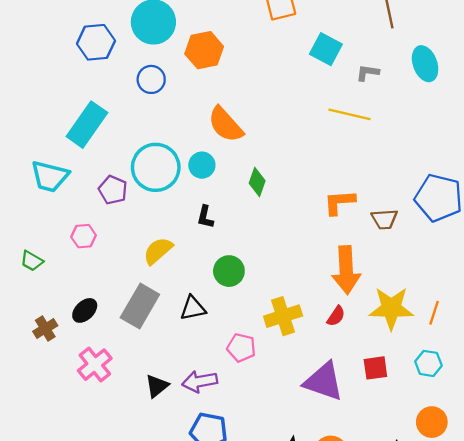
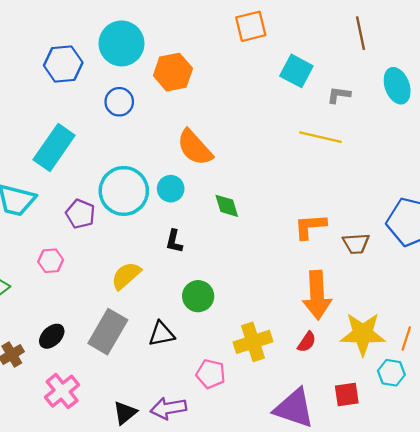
green diamond: (257, 182) -> (227, 206), turned -36
cyan hexagon: (428, 363) -> (391, 373), moved

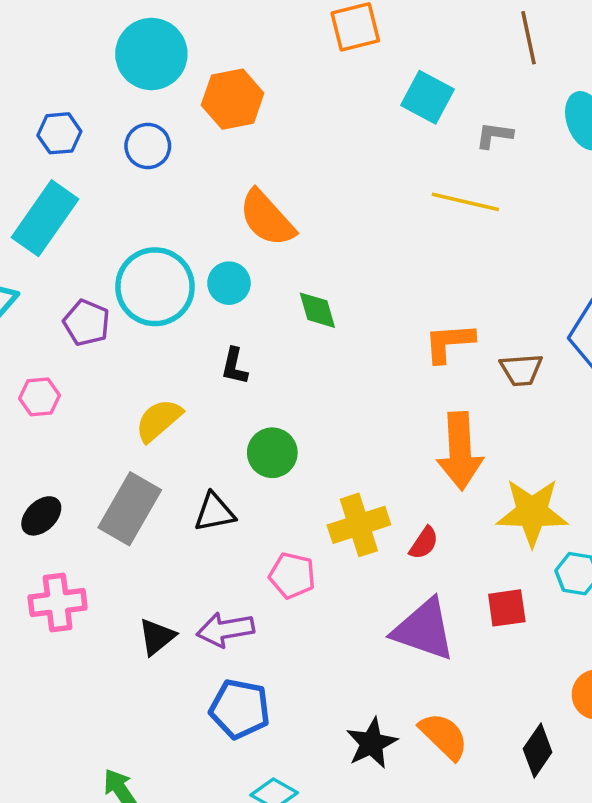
blue hexagon: (63, 64) -> (59, 133), moved, size x0.7
red semicircle: (307, 342) -> (424, 543), moved
pink cross: (62, 391) -> (58, 603), turned 32

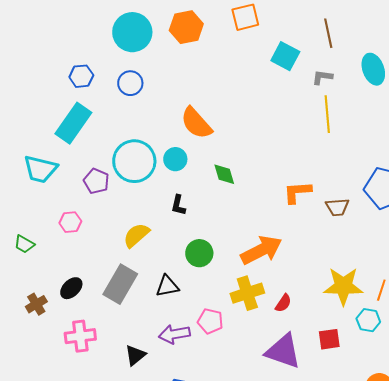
brown line: (528, 38) -> (328, 33), moved
orange hexagon: (233, 99) -> (186, 27), moved
yellow line: (465, 202) -> (327, 114), moved, turned 72
orange arrow: (460, 451) -> (261, 250), moved, turned -114
purple arrow: (225, 630) -> (174, 334), moved

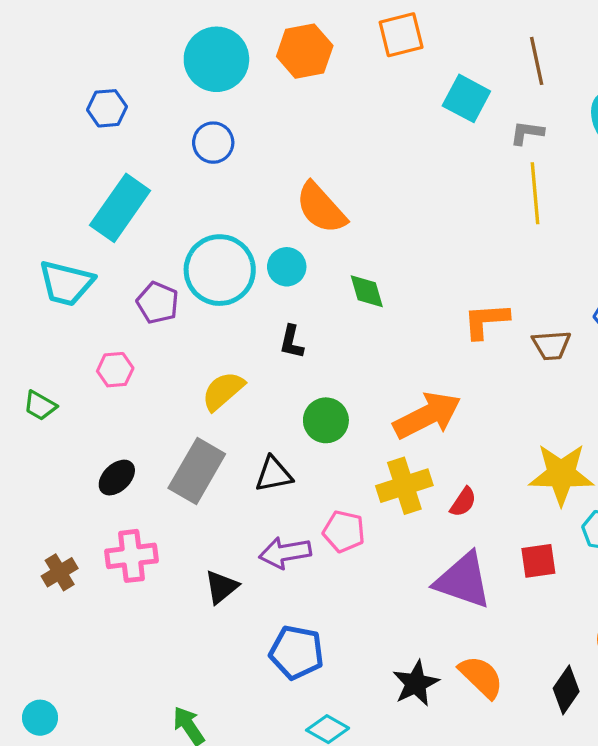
blue hexagon: (81, 76) -> (107, 108), moved
brown cross: (36, 304) -> (60, 572), moved

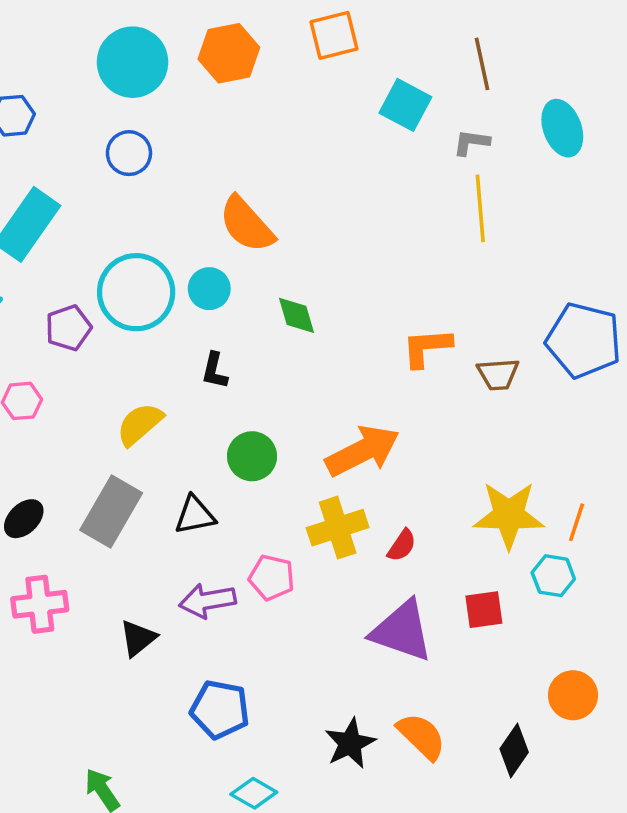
purple pentagon: (158, 303) -> (68, 328), turned 30

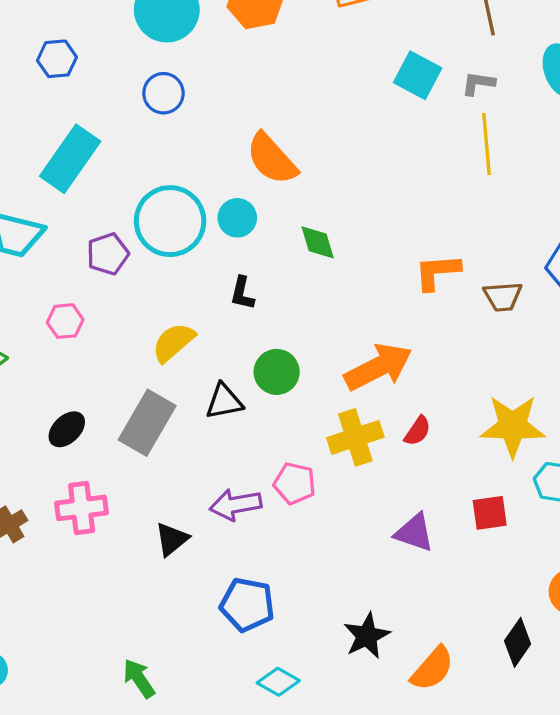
cyan square: (405, 105) -> (418, 75), moved
black triangle: (195, 515) -> (224, 401), moved
red semicircle: (402, 545) -> (418, 431), moved
purple triangle: (402, 631) -> (414, 533), size x0.7
orange semicircle: (421, 736) -> (432, 669), moved, turned 87

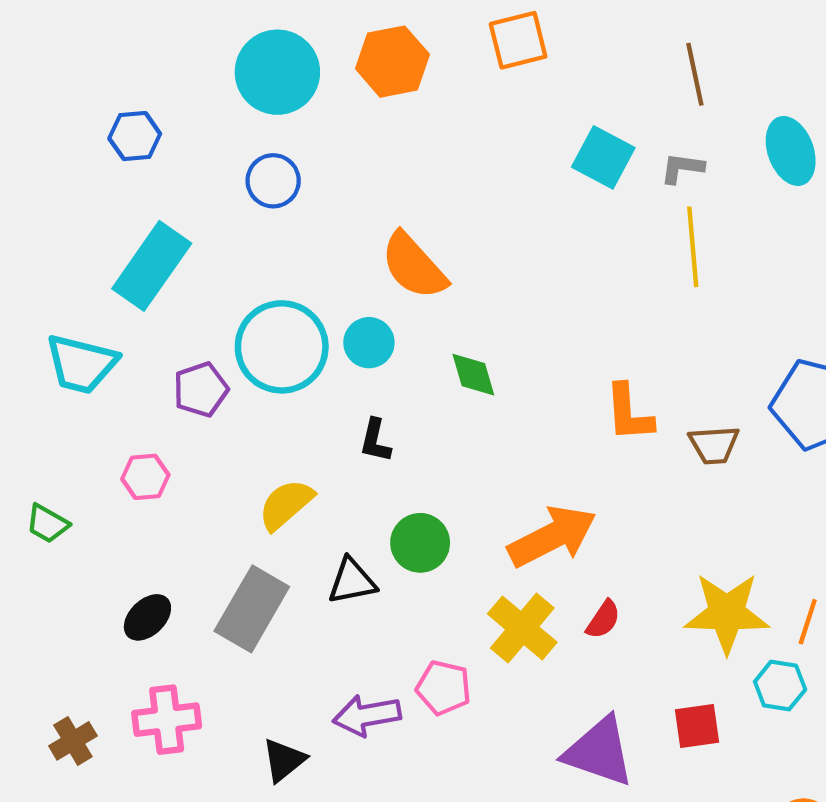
orange L-shape: (437, 272) -> (629, 413), turned -90
yellow cross: (355, 437) -> (522, 628), turned -32
purple triangle: (414, 533) -> (599, 752), size x1.4

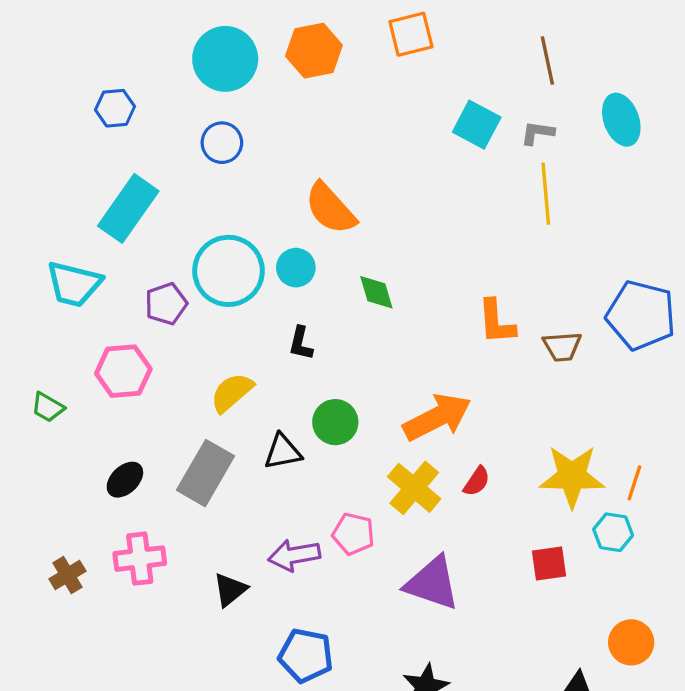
pink hexagon: (145, 477) -> (123, 371), size x1.5
purple triangle: (599, 752) -> (432, 583), moved

